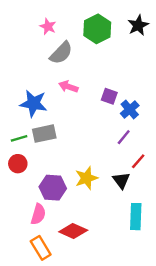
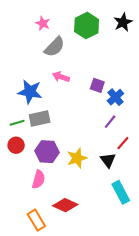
purple hexagon: (53, 188) -> (47, 152), moved
pink semicircle: (38, 214) -> (38, 179), moved
cyan rectangle: (136, 217) -> (121, 192), turned -30

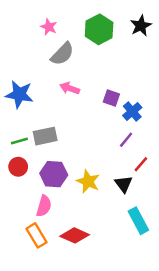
blue star: (30, 92) -> (19, 94), moved
yellow star: (77, 158) -> (88, 181), turned -30
orange rectangle: (36, 220) -> (37, 235), moved

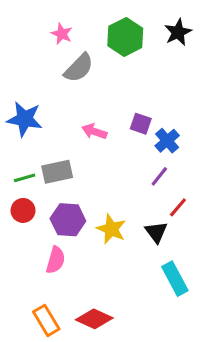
pink arrow: (70, 88) -> (94, 131), moved
orange rectangle: (37, 235) -> (46, 320), moved
red diamond: (75, 235) -> (94, 319), moved

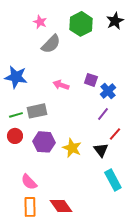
pink semicircle: (56, 260) -> (29, 182), moved, turned 120
red diamond: (94, 319) -> (61, 206), turned 30
orange rectangle: (46, 320) -> (30, 207), turned 30

